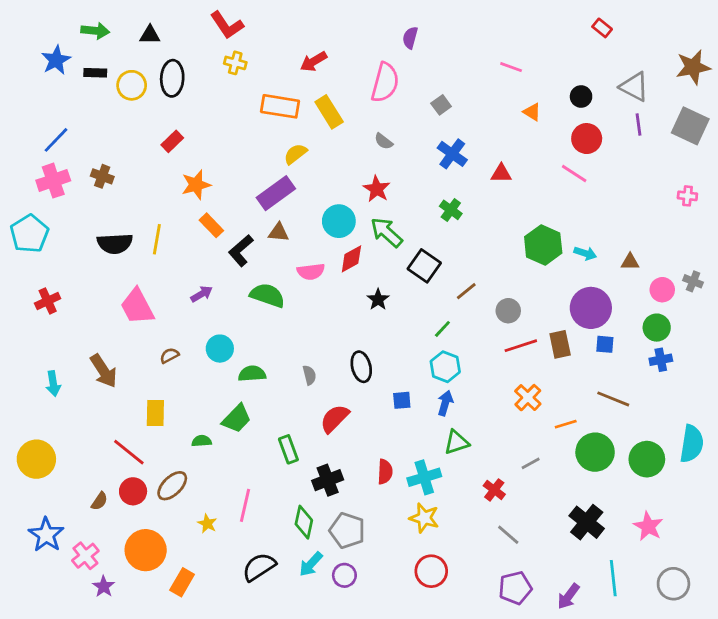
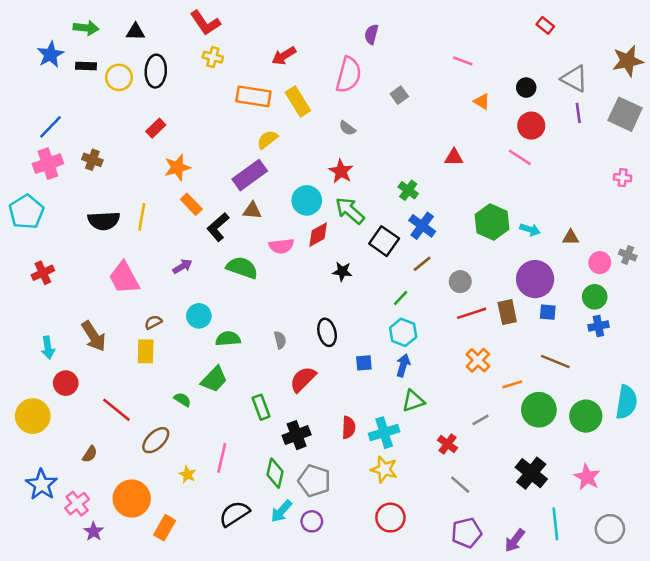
blue cross: (452, 154) -> (422, 226), moved
black star: (378, 300) -> (342, 271), turned -30
yellow rectangle: (155, 413) -> (146, 351), moved
green semicircle: (202, 441) -> (182, 400), turned 36
red circle: (133, 491) -> (66, 383), moved

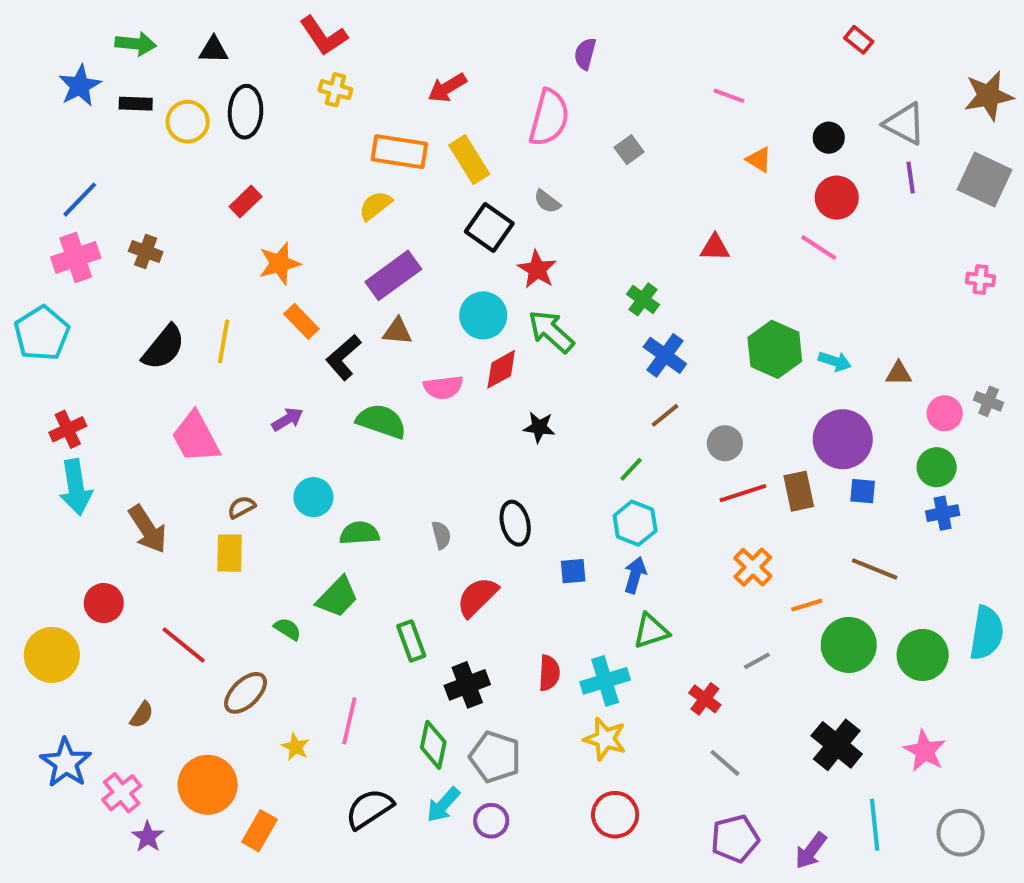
yellow semicircle: (267, 140) -> (375, 206), moved
black semicircle: (104, 221) -> (164, 347), turned -48
black square: (384, 241) -> (489, 228), moved
cyan arrow: (48, 348) -> (76, 487), moved, size x1.5

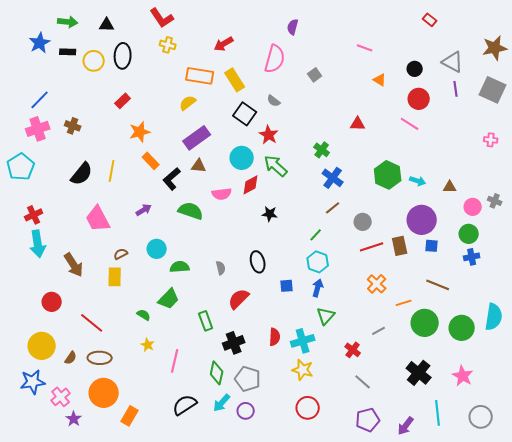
green triangle: (651, 631) -> (326, 316), turned -30
yellow circle: (52, 655) -> (42, 346), moved
brown ellipse: (246, 693) -> (100, 358), moved, turned 45
yellow star: (295, 747) -> (148, 345), moved
blue star: (66, 763) -> (33, 382), turned 30

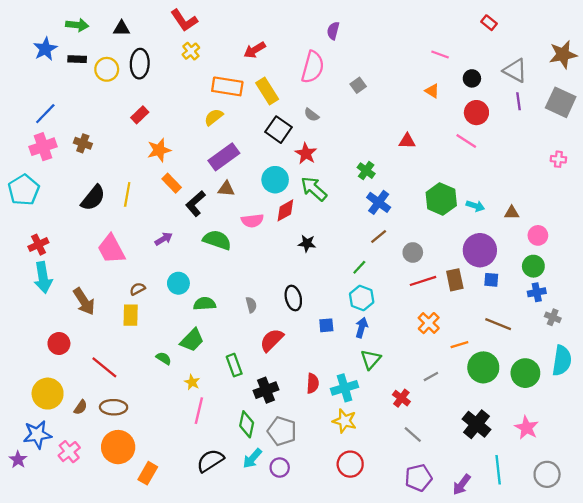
yellow cross: (168, 45) -> (191, 51), turned 35
pink line: (365, 48) -> (440, 55), moved
gray cross: (495, 201) -> (553, 317), moved
yellow star: (148, 345) -> (192, 382), moved
purple star: (74, 419) -> (18, 460), moved

